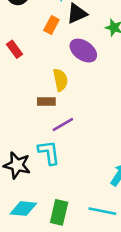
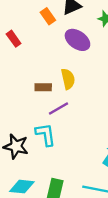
orange rectangle: (51, 25) -> (48, 16), turned -63
yellow semicircle: (60, 80) -> (68, 79), moved

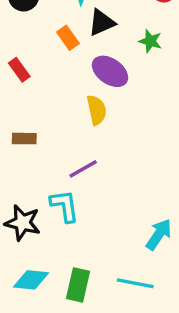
yellow semicircle: (68, 79) -> (97, 110), moved
brown rectangle: (43, 87) -> (24, 139), moved

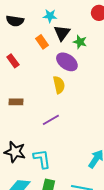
black triangle: (102, 23) -> (62, 33), turned -30
green star: (150, 41) -> (80, 42), moved
cyan L-shape: (65, 206) -> (42, 159), moved

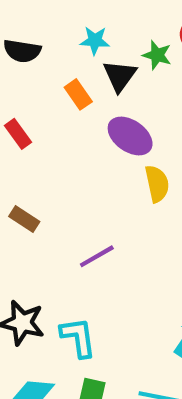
green star: (80, 42) -> (157, 55), moved
yellow semicircle: (59, 85) -> (157, 184), moved
brown rectangle: (16, 102) -> (24, 219), turned 32

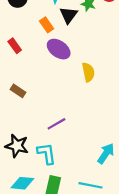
purple ellipse: (130, 136) -> (59, 49), moved
purple line: (97, 256) -> (56, 124), moved

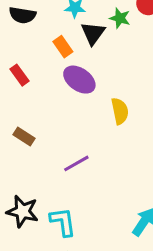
purple line: (56, 124) -> (76, 163), moved

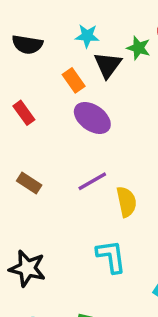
yellow semicircle: (120, 111) -> (127, 202), moved
purple line: (76, 163) -> (92, 181), moved
cyan L-shape: (63, 222) -> (111, 256), moved

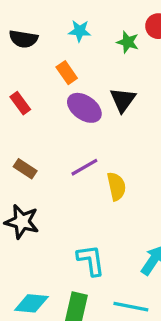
black triangle: (108, 65) -> (123, 100), moved
cyan L-shape: (111, 256) -> (91, 260), moved
black star: (27, 268) -> (22, 222), moved

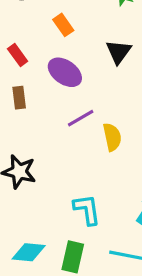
purple ellipse: (84, 108) -> (65, 72), moved
brown rectangle: (25, 169) -> (19, 98), moved, turned 50

